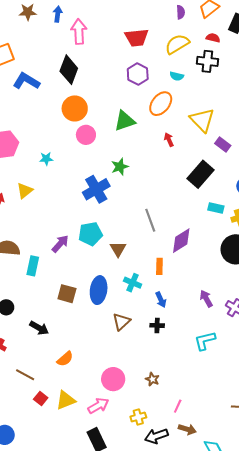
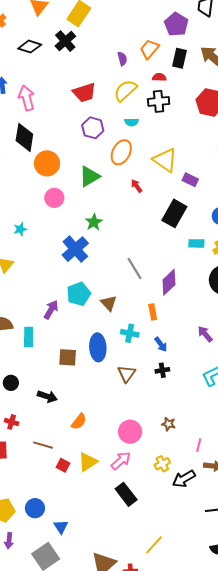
orange circle: (75, 108) -> (47, 163), moved

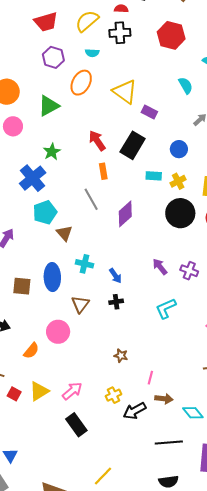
red arrow: (137, 186) -> (97, 141), moved, size x1.5
cyan pentagon: (79, 294) -> (45, 212), moved
orange rectangle: (153, 312) -> (103, 171), moved
pink circle: (130, 432) -> (58, 332), moved

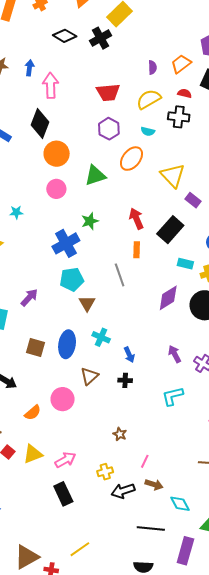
purple diamond: (125, 214) -> (168, 298), moved

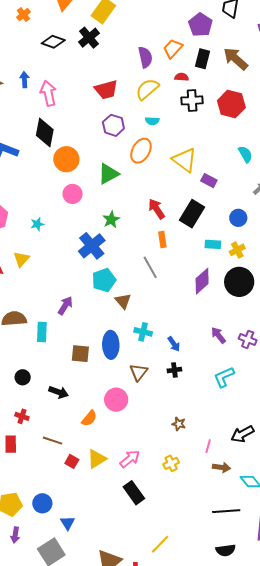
purple semicircle: (152, 67) -> (145, 57), size x1.5
black cross: (179, 117) -> (192, 100), moved
black arrow: (123, 491) -> (242, 434), moved

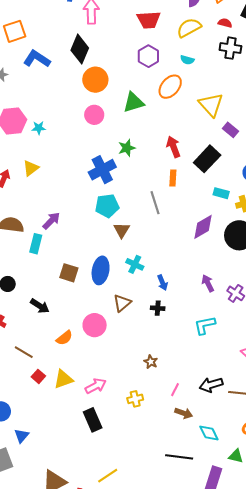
cyan star: (37, 224) -> (39, 128), moved
purple arrow: (65, 306) -> (51, 221), moved

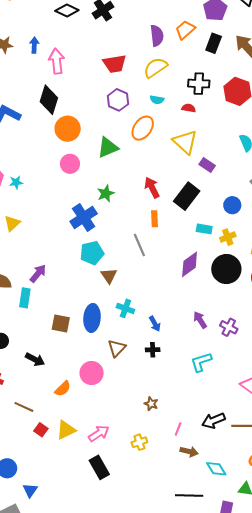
red semicircle: (225, 23) -> (189, 108), moved

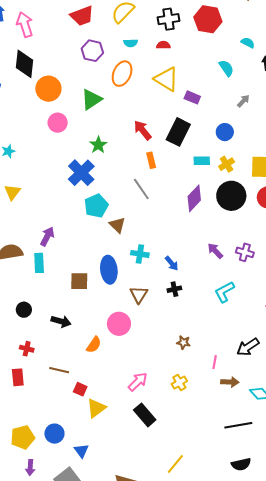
yellow triangle: (66, 430) -> (96, 408), moved

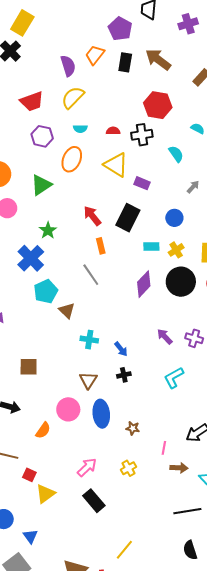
black cross: (168, 19) -> (142, 135), moved
blue ellipse: (109, 270) -> (101, 414), moved
black semicircle: (241, 464) -> (190, 550), turned 84

